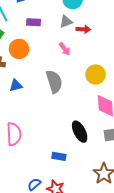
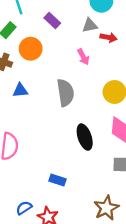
purple rectangle: (34, 22) -> (52, 21), turned 32
black ellipse: (80, 132) -> (85, 137), moved

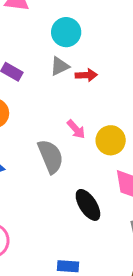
pink arrow: (83, 57) -> (76, 129), moved

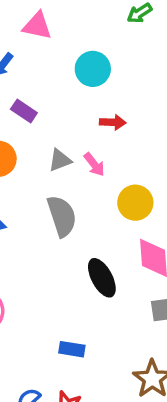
gray triangle: (60, 66) -> (60, 160), moved
pink arrow: (76, 129) -> (94, 164), moved

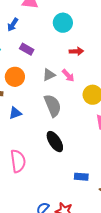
black ellipse: (102, 278) -> (55, 142), moved
blue rectangle: (72, 349) -> (81, 177), moved

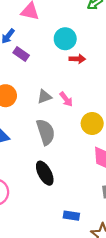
purple rectangle: (27, 49) -> (21, 54), moved
red arrow: (76, 51) -> (77, 59), moved

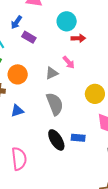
pink arrow: (66, 99) -> (69, 62), moved
blue rectangle: (71, 216) -> (78, 138), moved

